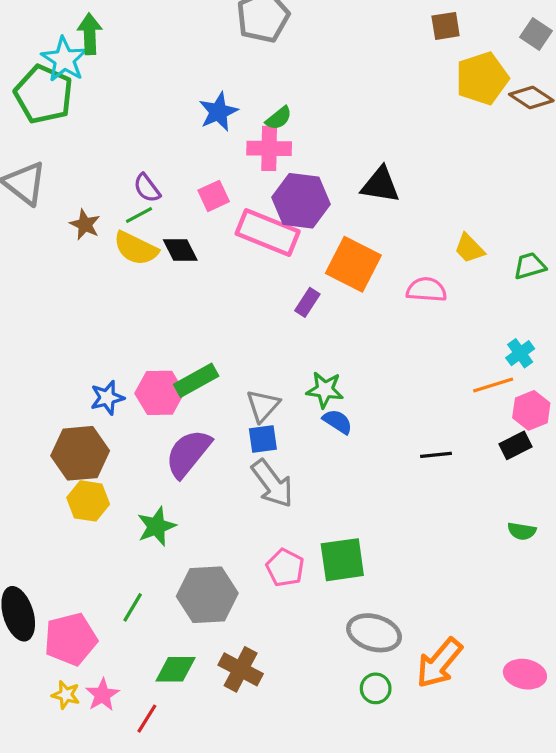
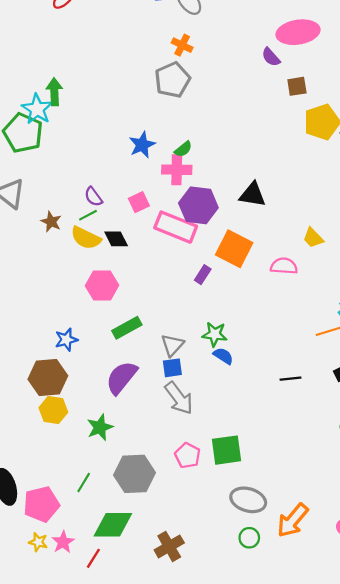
pink hexagon: (160, 393) -> (102, 286), moved
green diamond: (175, 669) -> (113, 525), size x1.4
brown cross: (241, 669) -> (169, 546), moved, turned 32

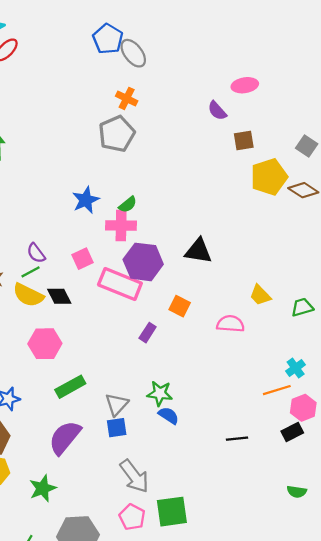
pink ellipse: (298, 32) -> (245, 85), size x0.6
orange square: (234, 249) -> (180, 306), size x0.6
gray arrow: (179, 398) -> (134, 476), moved

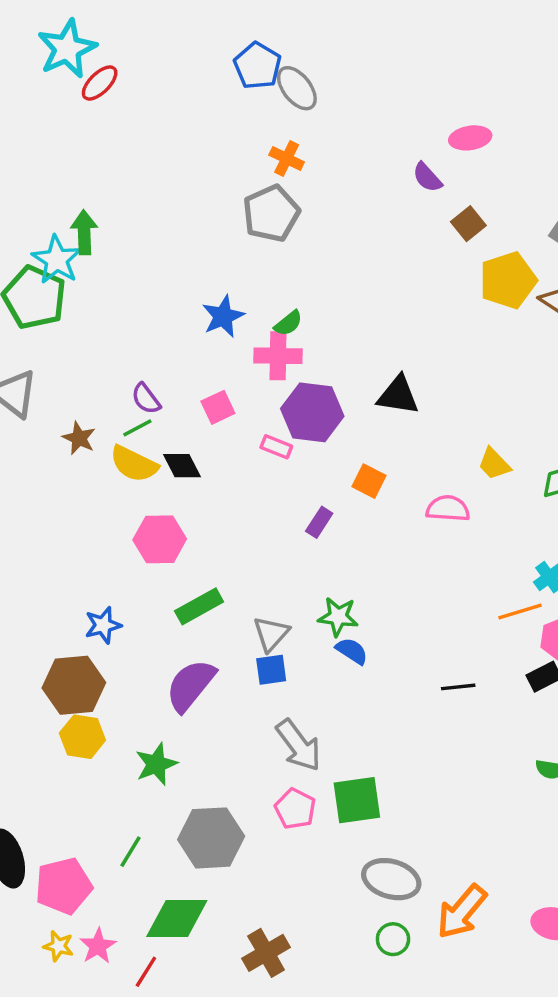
brown square: (244, 140) -> (468, 224), turned -30
pink rectangle: (120, 284) -> (276, 447), size x0.5

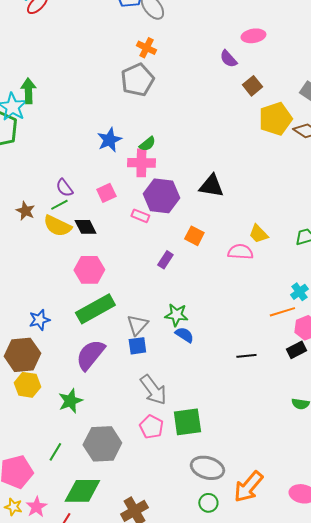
yellow trapezoid: (494, 464) -> (258, 234), moved
pink hexagon: (160, 539) -> (89, 270), moved
green rectangle: (199, 606) -> (95, 309), size x1.4

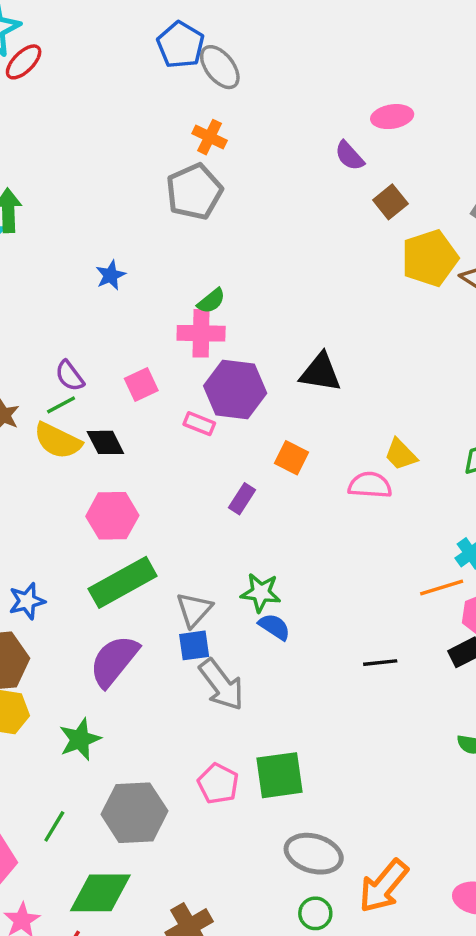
blue star: (109, 140) -> (111, 275), moved, size x0.7
gray arrow: (153, 390) -> (222, 685), moved

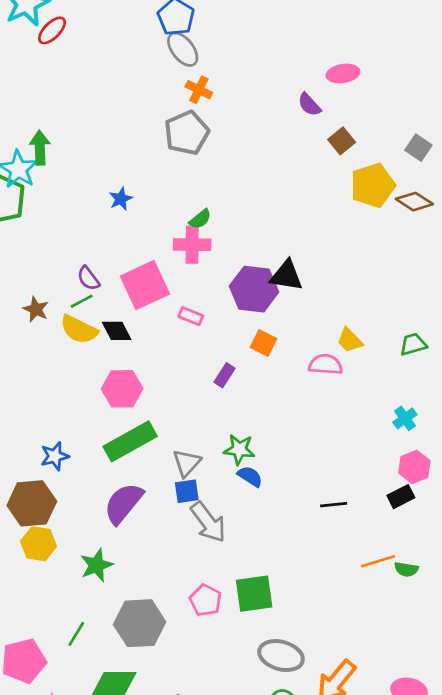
gray ellipse: (220, 67) -> (183, 49), moved
pink square: (141, 384) -> (145, 285), size x1.8
purple hexagon: (235, 390) -> (254, 289), moved
orange line: (442, 587) -> (378, 561), moved

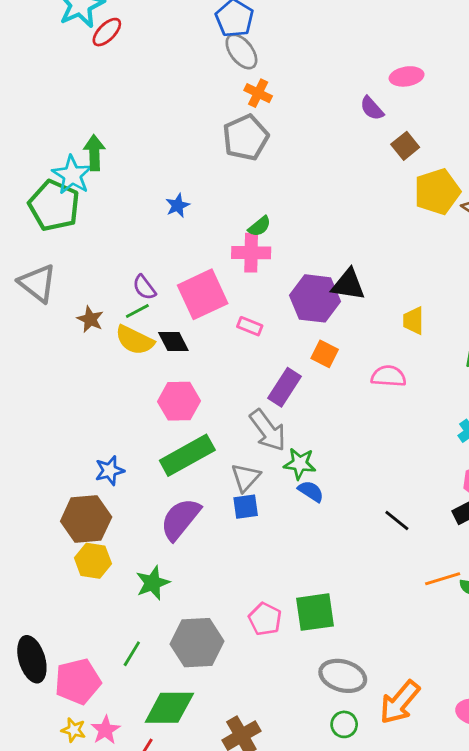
yellow trapezoid: (350, 340) -> (414, 321), moved, turned 44
purple rectangle: (224, 375) -> (284, 387), size x1.5
black line: (334, 505) -> (397, 520), turned 45
gray arrow: (208, 522) -> (268, 430), moved

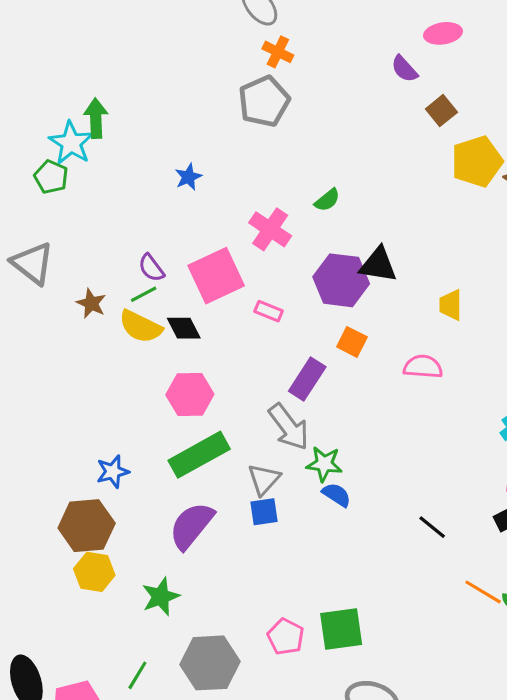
green pentagon: (54, 205) -> (51, 177), size x0.6
green semicircle: (259, 226) -> (327, 200), moved
pink cross: (251, 253) -> (270, 229), turned 33
orange line: (443, 579) -> (483, 592), turned 48

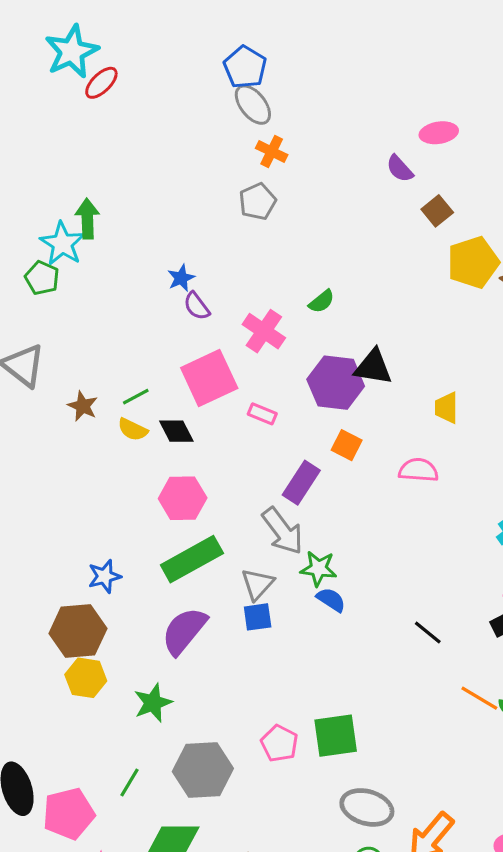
gray pentagon: (264, 101) -> (258, 201), size x0.7
purple semicircle: (151, 268) -> (197, 306), moved
yellow semicircle: (141, 327) -> (133, 429), size x0.7

